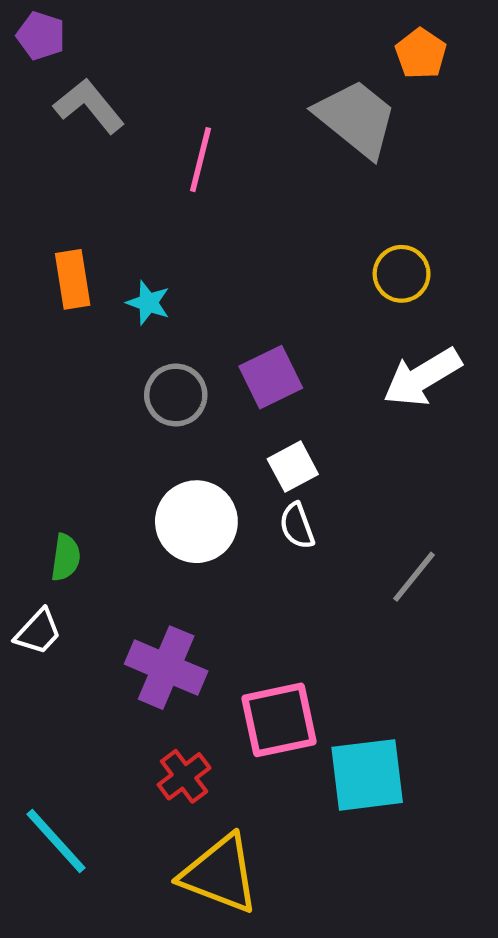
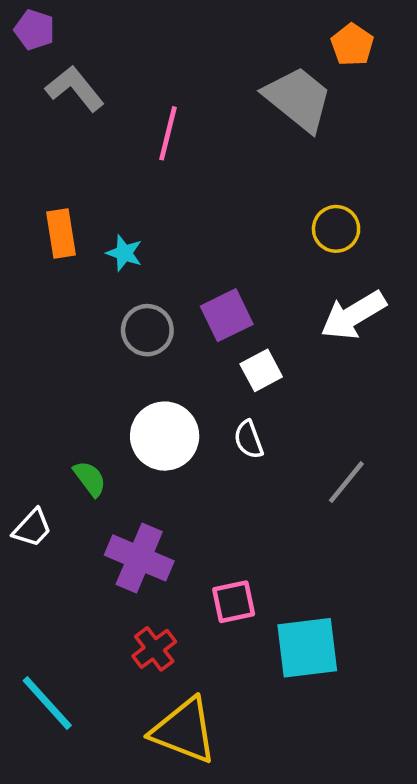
white square: (293, 467) -> (261, 370), moved
green semicircle: (66, 557) -> (90, 479), moved, turned -45
pink square: (279, 720) -> (234, 602), size x0.7

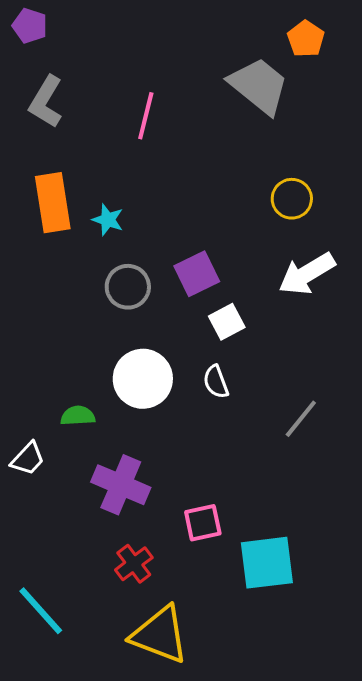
gray L-shape: (75, 88) -> (46, 102), moved, turned -110
orange rectangle: (61, 233) -> (53, 203), size x1.4
green semicircle: (90, 479) -> (78, 416), turned -56

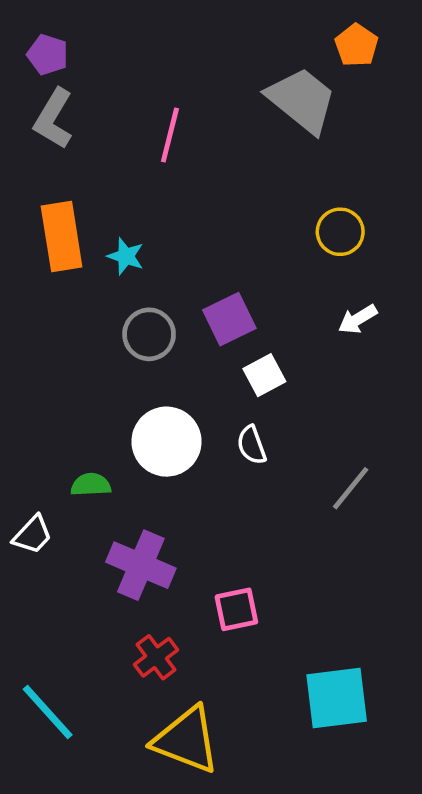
purple pentagon: (30, 26) -> (48, 55), moved
white arrow: (307, 274) -> (358, 319), size x0.6
cyan square: (267, 563) -> (337, 698), moved

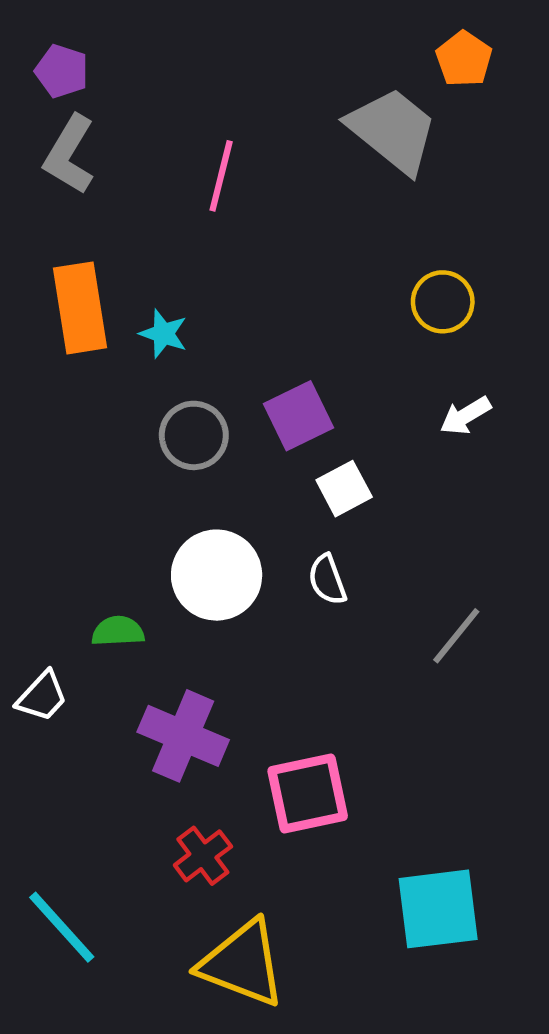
pink square: (236, 609) -> (308, 794), size x1.4

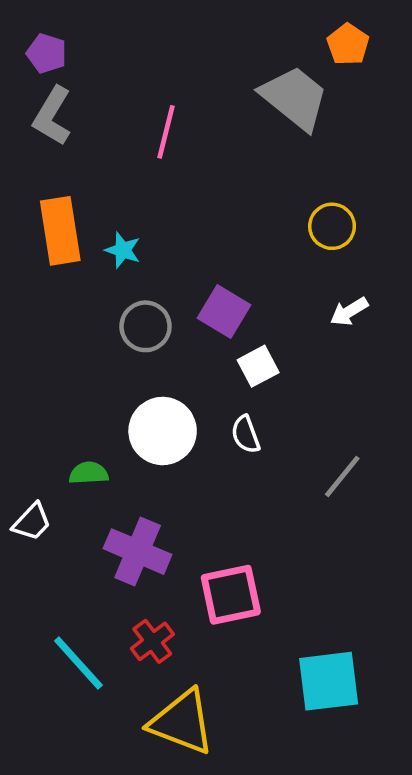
purple square: (299, 416) -> (224, 312), turned -33
cyan line: (62, 927) -> (78, 663), moved

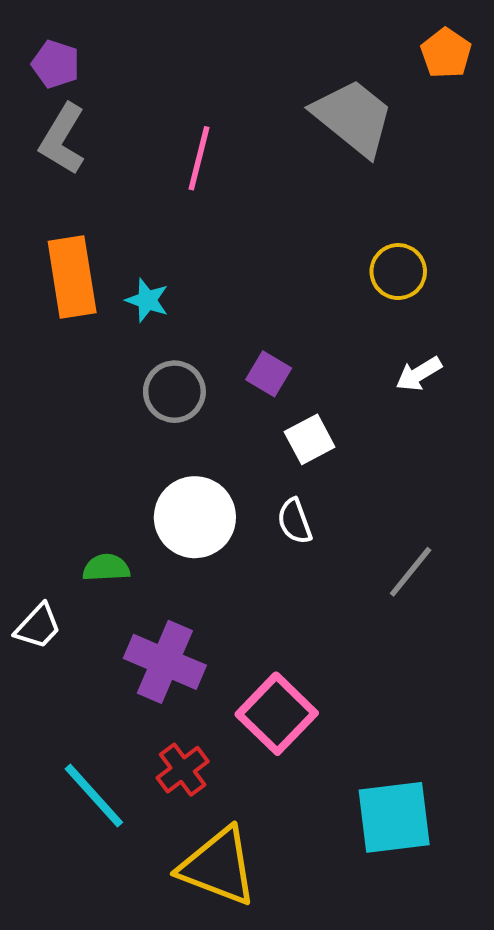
orange pentagon: (348, 44) -> (446, 53), moved
purple square: (224, 312) -> (269, 374), size x0.7
pink square: (231, 595) -> (277, 714), turned -34

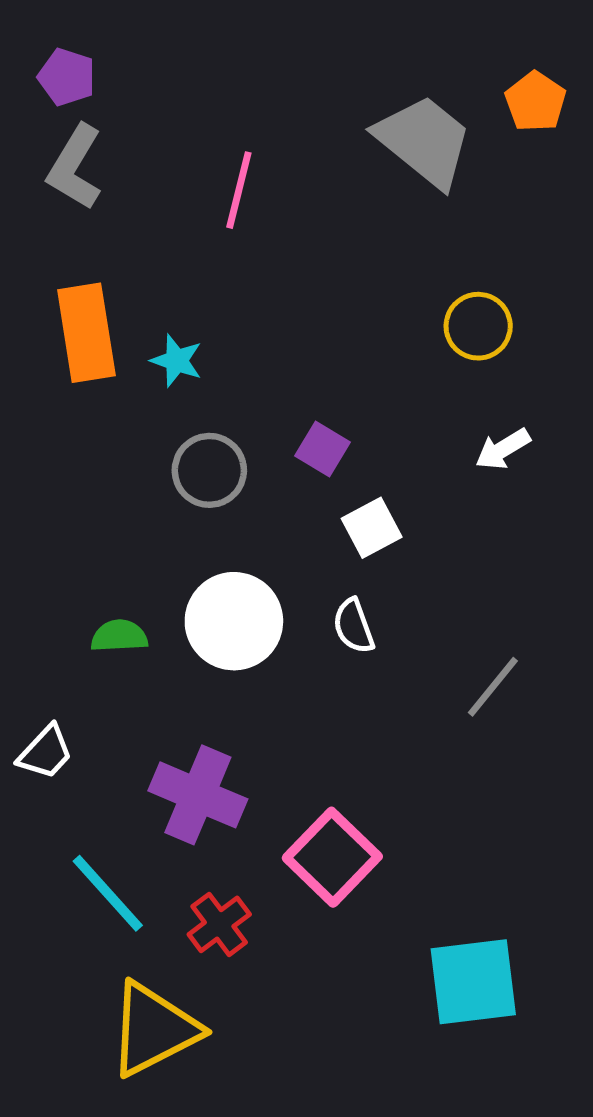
orange pentagon: (446, 53) -> (535, 102), moved
green semicircle: (106, 568) -> (119, 636), moved
cyan line: (94, 796) -> (108, 893), moved
yellow triangle: (218, 867) -> (154, 1029), moved, turned -48

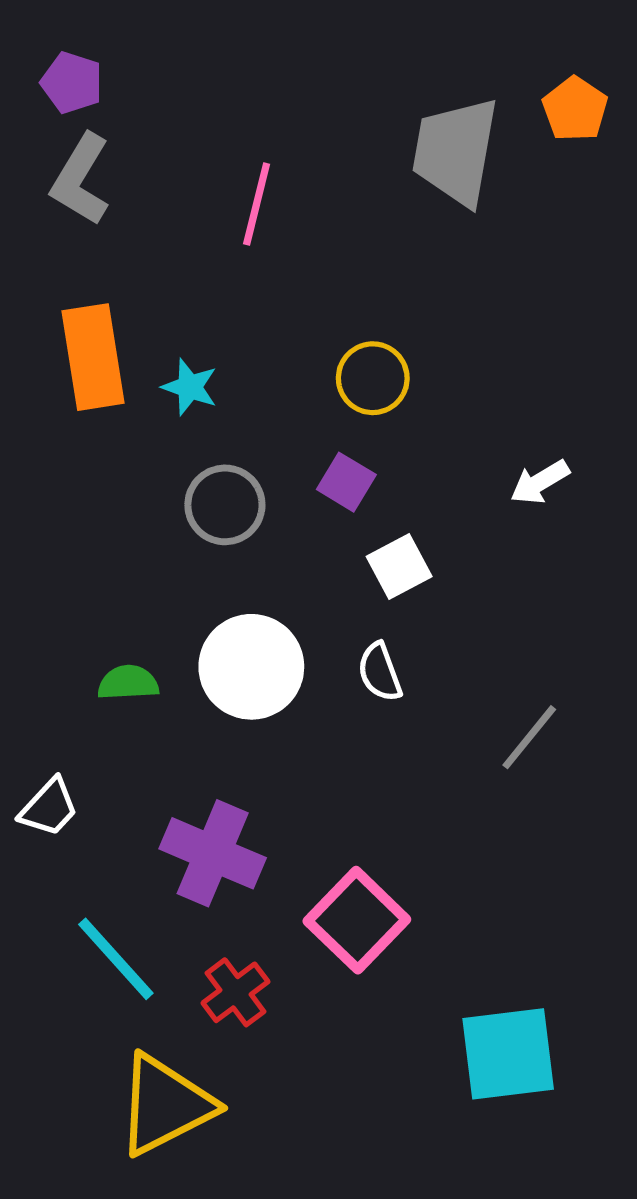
gray trapezoid: (424, 141) -> (455, 151), turned -119
yellow circle: (478, 326) -> (373, 378), moved

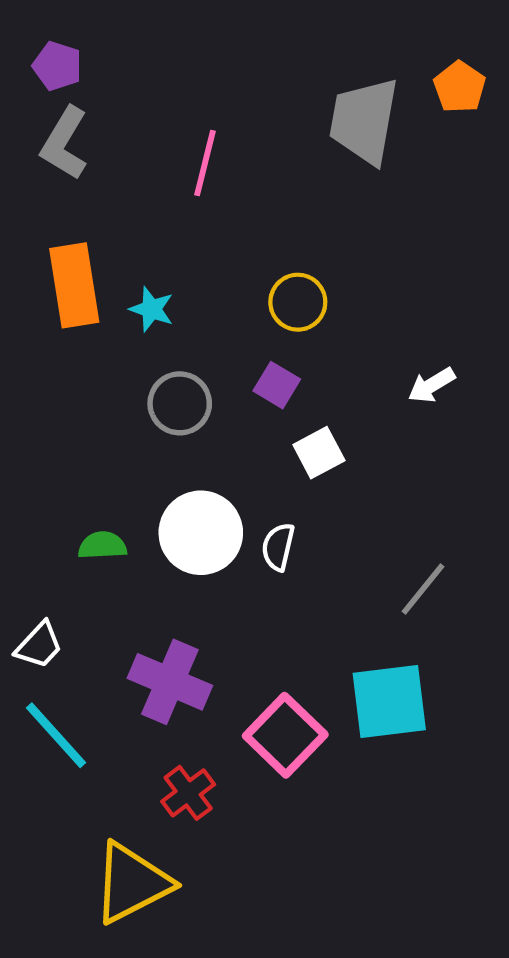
white semicircle: (380, 672) -> (278, 547), moved, turned 33
cyan line: (116, 959) -> (56, 735), moved
cyan square: (508, 1054) -> (389, 702), moved

